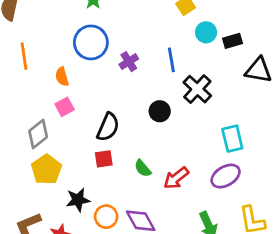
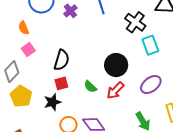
black cross: (197, 89) -> (135, 22), moved
black circle: (160, 111) -> (116, 65), moved, size x1.5
cyan rectangle: (232, 139) -> (150, 45), moved
black star: (78, 200) -> (52, 102), moved

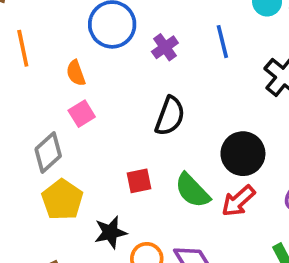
black semicircle: (62, 60) -> (170, 116), moved
green semicircle: (90, 87) -> (192, 191), size x1.5
black star: (52, 102) -> (110, 232), moved

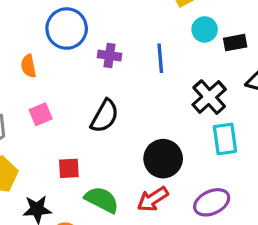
purple cross: (165, 47) -> (110, 56), turned 35
pink square: (82, 114) -> (41, 114), moved
green semicircle: (192, 191) -> (102, 200), moved, turned 152

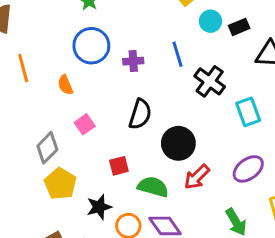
black cross: (209, 97) -> (210, 81), moved
black circle: (163, 159) -> (178, 143), moved

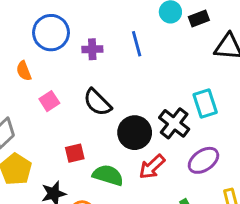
black cross: (210, 81) -> (174, 123), moved
black semicircle: (140, 114) -> (97, 102), turned 116
pink square: (85, 124) -> (49, 101), moved

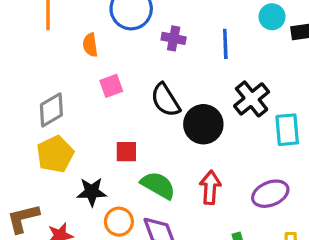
black cross: (174, 123) -> (252, 99), moved
black circle: (135, 133) -> (203, 124), moved
red arrow: (152, 167) -> (210, 187), turned 124

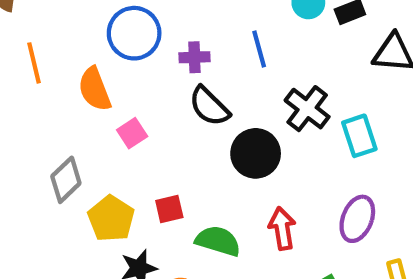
orange semicircle: (90, 45) -> (95, 89), size x1.5
black semicircle: (165, 100) -> (209, 106), moved
yellow pentagon: (55, 154) -> (111, 219), moved
purple ellipse: (270, 194) -> (357, 219), turned -33

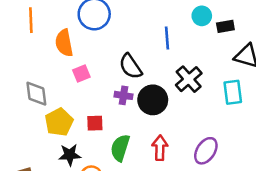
purple cross: (194, 57) -> (124, 95), moved
cyan rectangle: (359, 136) -> (233, 92), moved
gray diamond: (66, 180) -> (36, 94), turned -64
green semicircle: (218, 241) -> (120, 148), turned -100

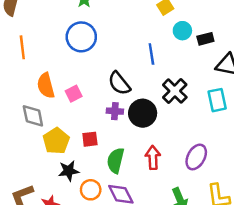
orange semicircle: (64, 43) -> (46, 86), moved

